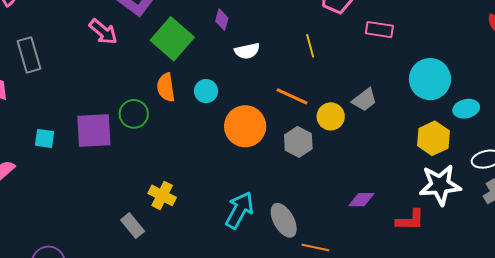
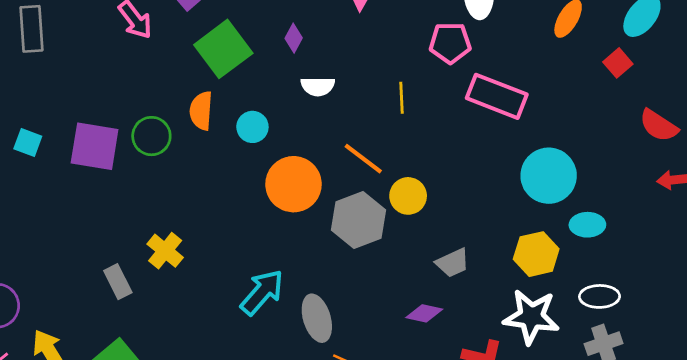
pink rectangle: (379, 30) -> (497, 96), size x1.6
gray trapezoid: (364, 100) -> (453, 263), moved
gray hexagon: (298, 142) -> (359, 220), size x1.4

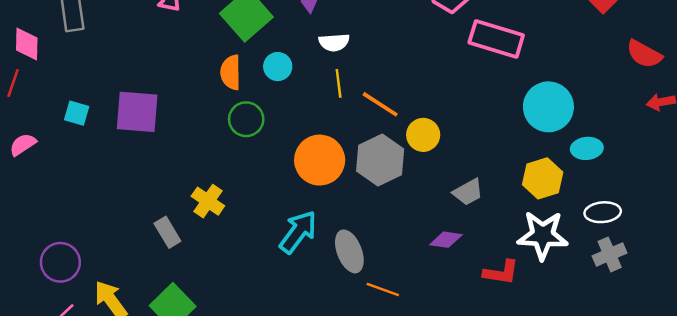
yellow line: (402, 98) -> (339, 83), moved
cyan circle: (252, 127) -> (278, 67), moved
green circle: (151, 136) -> (246, 119), moved
orange circle: (293, 184) -> (320, 160), moved

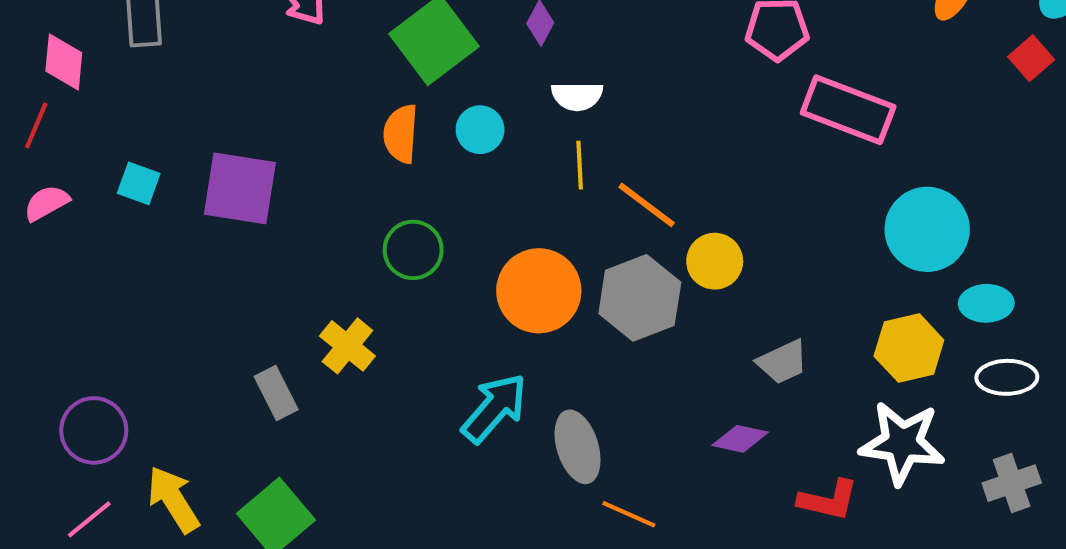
green circle: (246, 119) -> (413, 250), moved
pink semicircle: (23, 144) -> (46, 203), moved
white ellipse: (603, 212) -> (1007, 377), moved

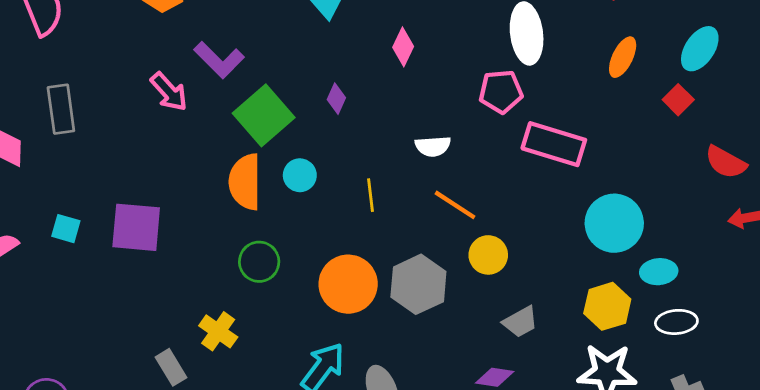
white semicircle: (577, 96) -> (433, 146), moved
orange semicircle: (401, 134) -> (245, 182), size x1.4
orange line: (647, 205) -> (455, 205), moved
yellow circle: (715, 261) -> (488, 255), moved

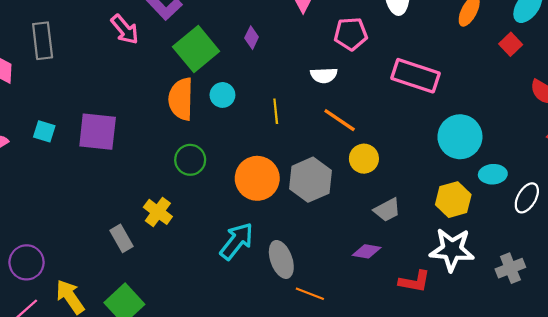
pink pentagon: (501, 92) -> (351, 34), moved
white ellipse: (676, 322) -> (527, 198), moved, turned -56

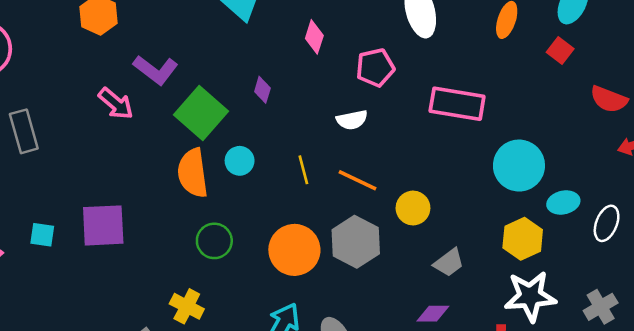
orange line: (340, 120) -> (358, 180), moved

